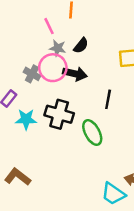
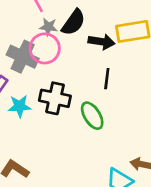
black semicircle: (81, 46) -> (73, 22), size x1.5
gray cross: (32, 74) -> (23, 57), size x1.6
black arrow: (75, 74) -> (102, 42), moved

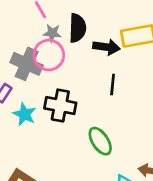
black semicircle: (73, 22) -> (77, 28), turned -32
cyan star: (20, 106) -> (24, 114), turned 30
green ellipse: (92, 116) -> (100, 141), moved

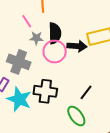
pink circle: (49, 55) -> (55, 52), moved
black line: (113, 84) -> (86, 92), moved, turned 35
cyan star: (24, 114) -> (19, 99), size x1.4

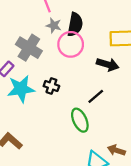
black arrow: (77, 46) -> (108, 64), moved
black cross: (45, 91) -> (51, 86), size x0.6
cyan star: (19, 99) -> (21, 89), turned 30

